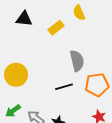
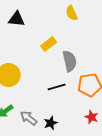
yellow rectangle: (56, 28) -> (49, 44), moved

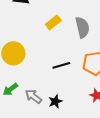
gray semicircle: (70, 61) -> (82, 27), moved

